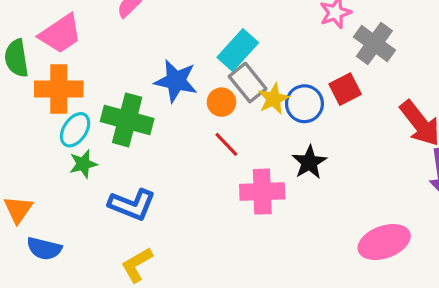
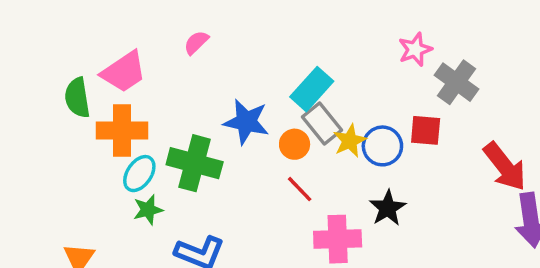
red square: (345, 89) -> (426, 130), turned 32

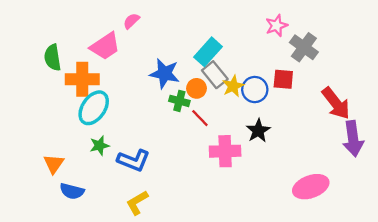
pink trapezoid: (124, 72) -> (105, 46), moved
green cross: (195, 163) -> (179, 101), moved, size x0.6
cyan ellipse: (139, 174) -> (94, 108), size x1.4
green star: (148, 210) -> (99, 146), moved

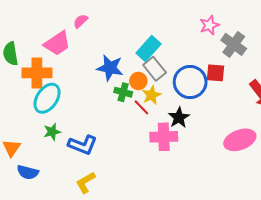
yellow star: (233, 86) -> (152, 95), moved
blue circle: (255, 90) -> (190, 82), size x1.4
black star: (258, 131) -> (179, 118), moved
pink ellipse: (311, 187) -> (240, 140), moved

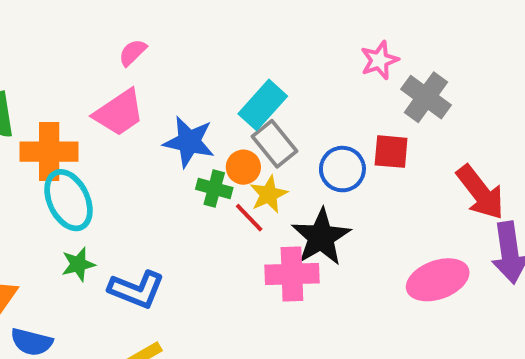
pink trapezoid: (57, 43) -> (119, 113), moved
blue circle: (190, 82) -> (342, 169), size x0.7
cyan ellipse: (47, 98) -> (68, 200), turned -60
black star: (179, 118) -> (321, 237), size x1.4

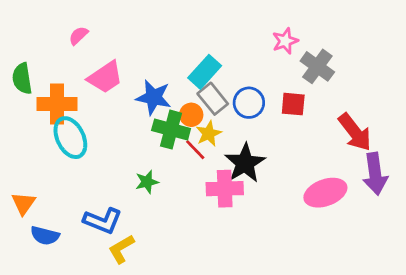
pink semicircle: (133, 52) -> (78, 36), moved
blue circle: (342, 169) -> (249, 103), moved
green cross: (214, 188) -> (171, 130), size x1.5
green star: (78, 264) -> (147, 182), moved
blue L-shape: (136, 290) -> (103, 221), moved

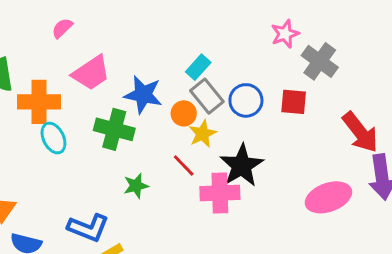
cyan rectangle: (205, 72) -> (198, 67), size x0.7
green cross: (171, 130) -> (114, 129), moved
cyan ellipse: (70, 138) -> (53, 138), size x0.7
red line: (195, 150) -> (184, 166), moved

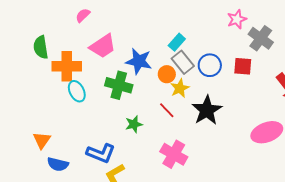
pink cross: (220, 193) -> (174, 154), moved, turned 32

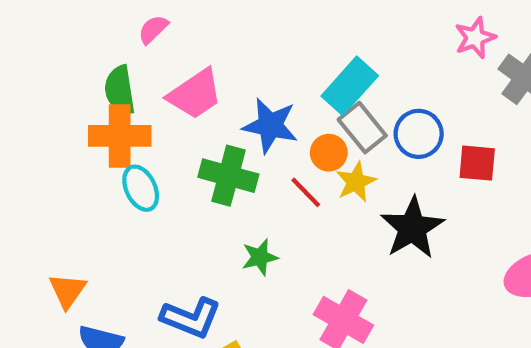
cyan rectangle: (177, 42) -> (350, 86), size x1.5
green semicircle: (41, 47) -> (120, 90), moved
red square: (243, 66) -> (477, 163), moved
red line: (167, 110) -> (306, 192), moved

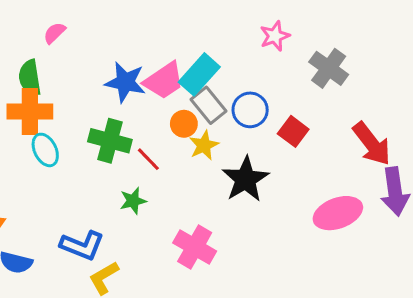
pink star: (475, 38) -> (275, 36), moved
pink trapezoid: (195, 94) -> (164, 81), moved
blue star: (270, 125) -> (125, 82), moved
red square: (477, 163) -> (293, 131), turned 32
red line: (306, 192) -> (148, 159), moved

